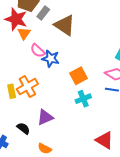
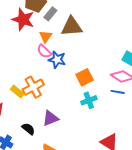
brown triangle: (65, 25) -> (72, 27), turned -40
orange triangle: (24, 33) -> (46, 36), moved
yellow rectangle: (12, 91) -> (17, 92), turned -40

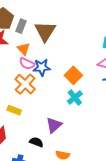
brown triangle: (72, 27) -> (45, 31), turned -35
orange cross: (33, 87) -> (25, 84), moved
cyan cross: (89, 100) -> (75, 97), moved

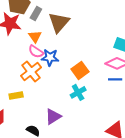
yellow rectangle: (14, 110) -> (16, 96), turned -40

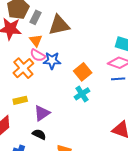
brown triangle: (59, 22) -> (59, 25), turned 40
orange cross: (31, 72) -> (23, 68), moved
purple triangle: (53, 116) -> (42, 113), moved

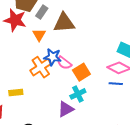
pink semicircle: (38, 55) -> (64, 63), moved
orange cross: (23, 68) -> (41, 67), moved
purple triangle: (42, 113) -> (66, 109), moved

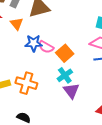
orange cross: (41, 67) -> (26, 83), moved, turned -30
purple triangle: (66, 109) -> (71, 91), moved, turned -30

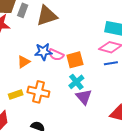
orange triangle: (17, 24) -> (24, 62), moved, turned 40
orange square: (65, 53) -> (75, 60), turned 30

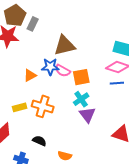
brown triangle: (47, 16) -> (65, 45), moved

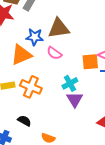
blue star: (50, 67) -> (35, 37), moved
orange triangle: (30, 75) -> (21, 55), size x1.6
orange square: (81, 77) -> (90, 62), moved

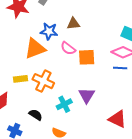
brown triangle: (59, 28) -> (73, 24), size x0.6
orange square: (90, 62) -> (87, 57), moved
cyan cross: (70, 83) -> (64, 104), moved

